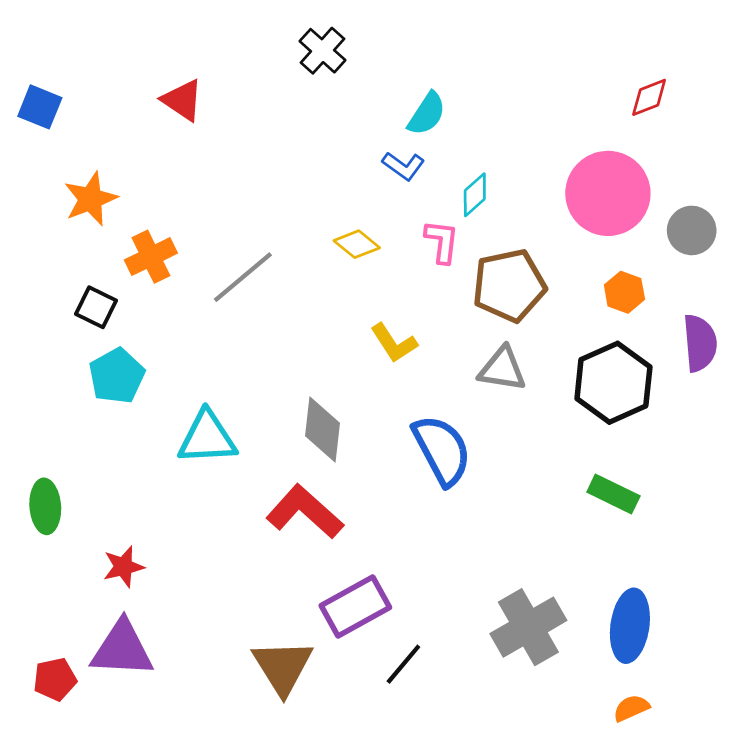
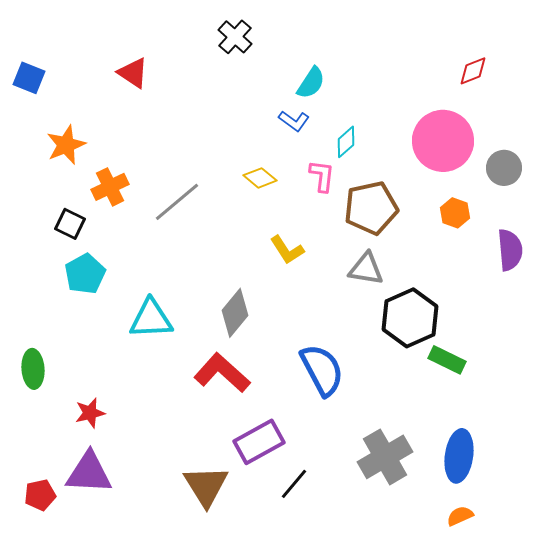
black hexagon: (613, 383) -> (410, 318), moved
gray diamond: (322, 429) -> (235, 313), turned 33
blue semicircle: (442, 450) -> (322, 370), moved

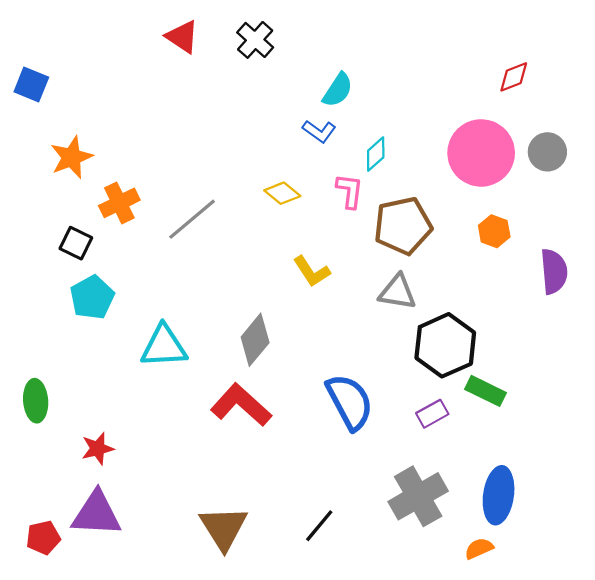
red triangle: (133, 73) -> (182, 37), moved
gray circle: (504, 168) -> (547, 152), moved
purple rectangle: (259, 442) -> (432, 414), moved, size x0.6
orange semicircle: (460, 516) -> (479, 548), moved

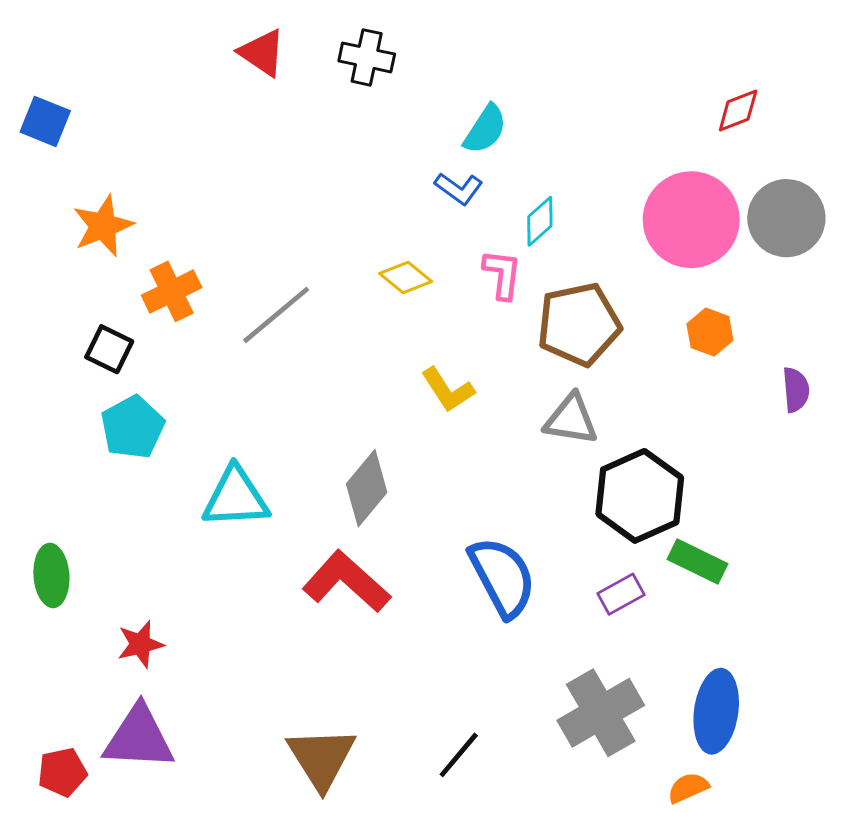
black cross: (255, 40) -> (367, 57), turned -30
gray circle: (547, 152) -> (786, 218), size x1.4
purple semicircle: (554, 271) -> (796, 390), size x0.7

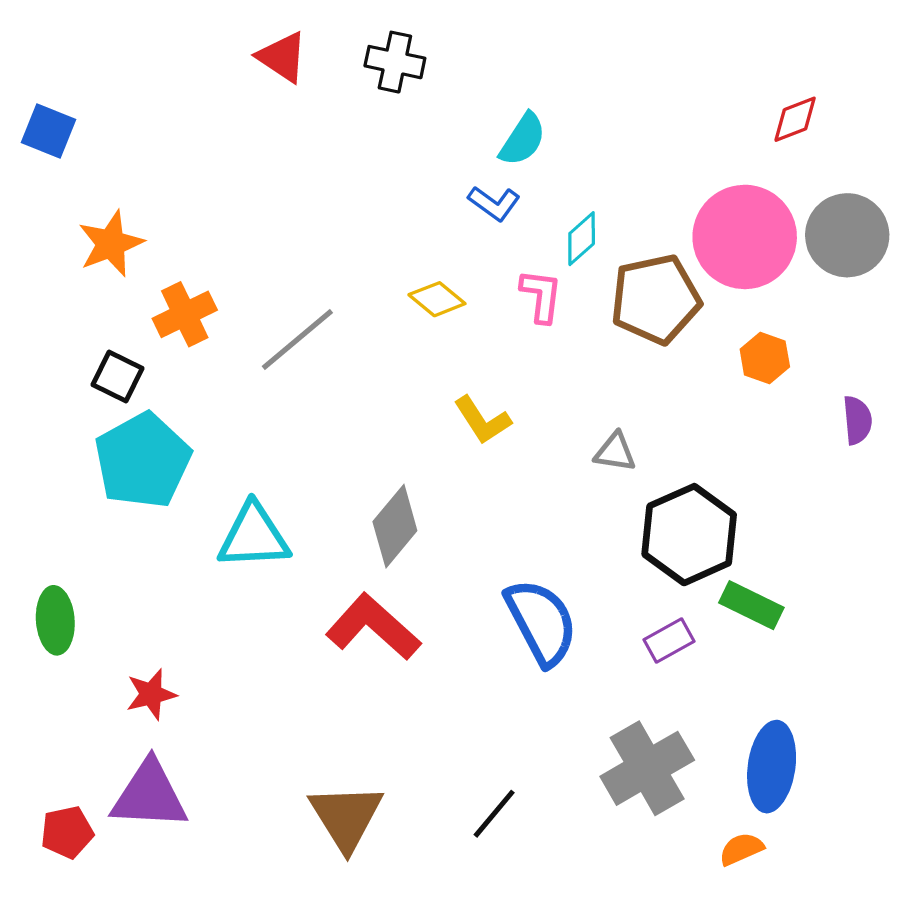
brown pentagon: (579, 324) -> (656, 299), moved
gray triangle: (571, 419) -> (615, 452), size x0.7
cyan pentagon: (133, 427) -> (143, 461), size x1.4

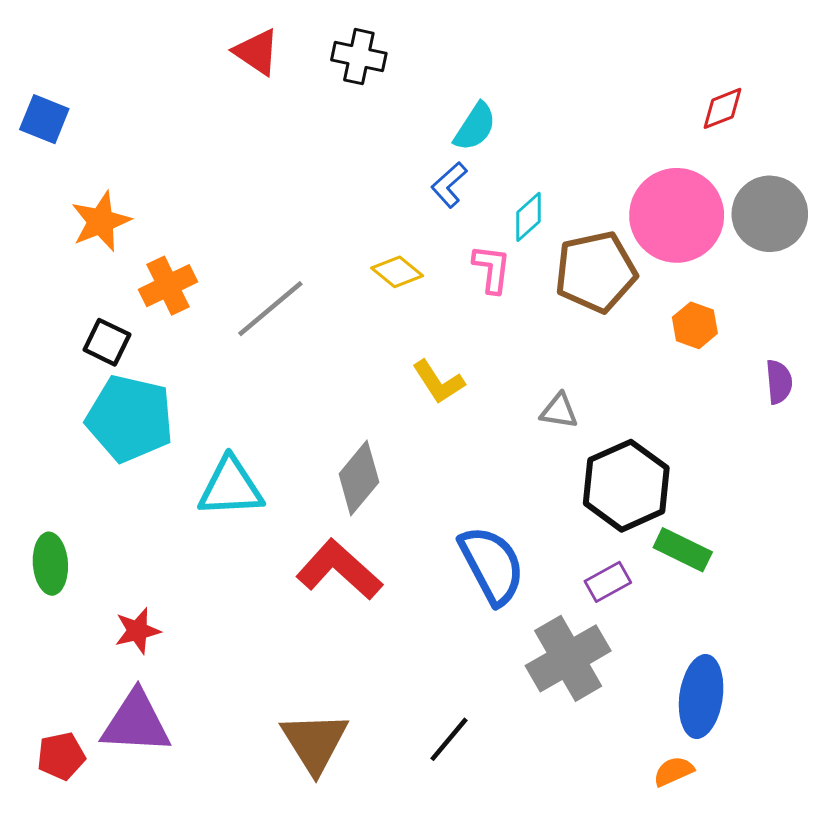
blue L-shape: (494, 203) -> (449, 185), turned 102
cyan pentagon: (143, 461) -> (130, 419), turned -30
gray cross: (647, 768) -> (568, 658), moved

